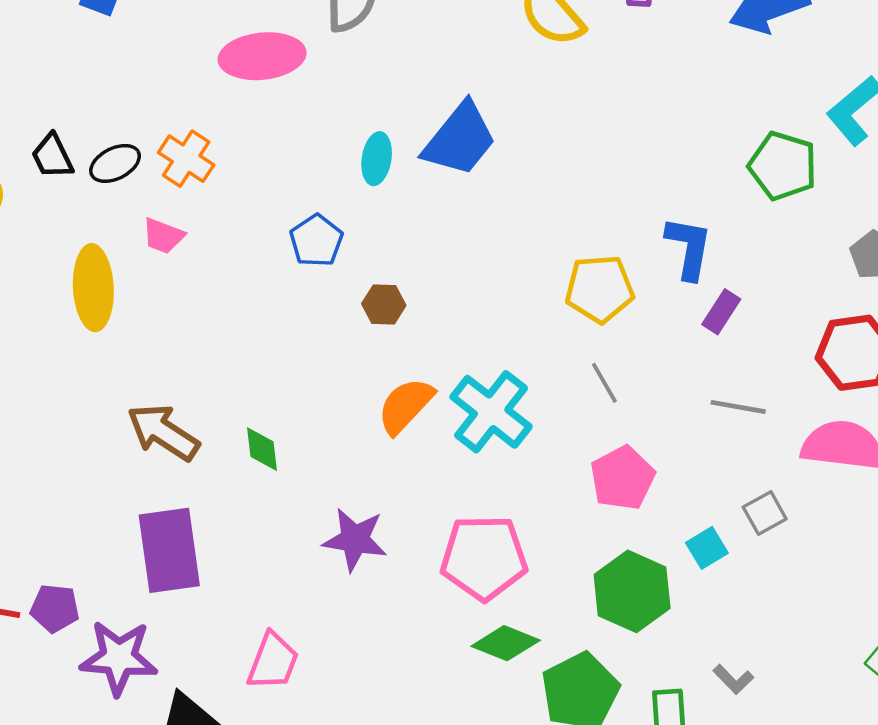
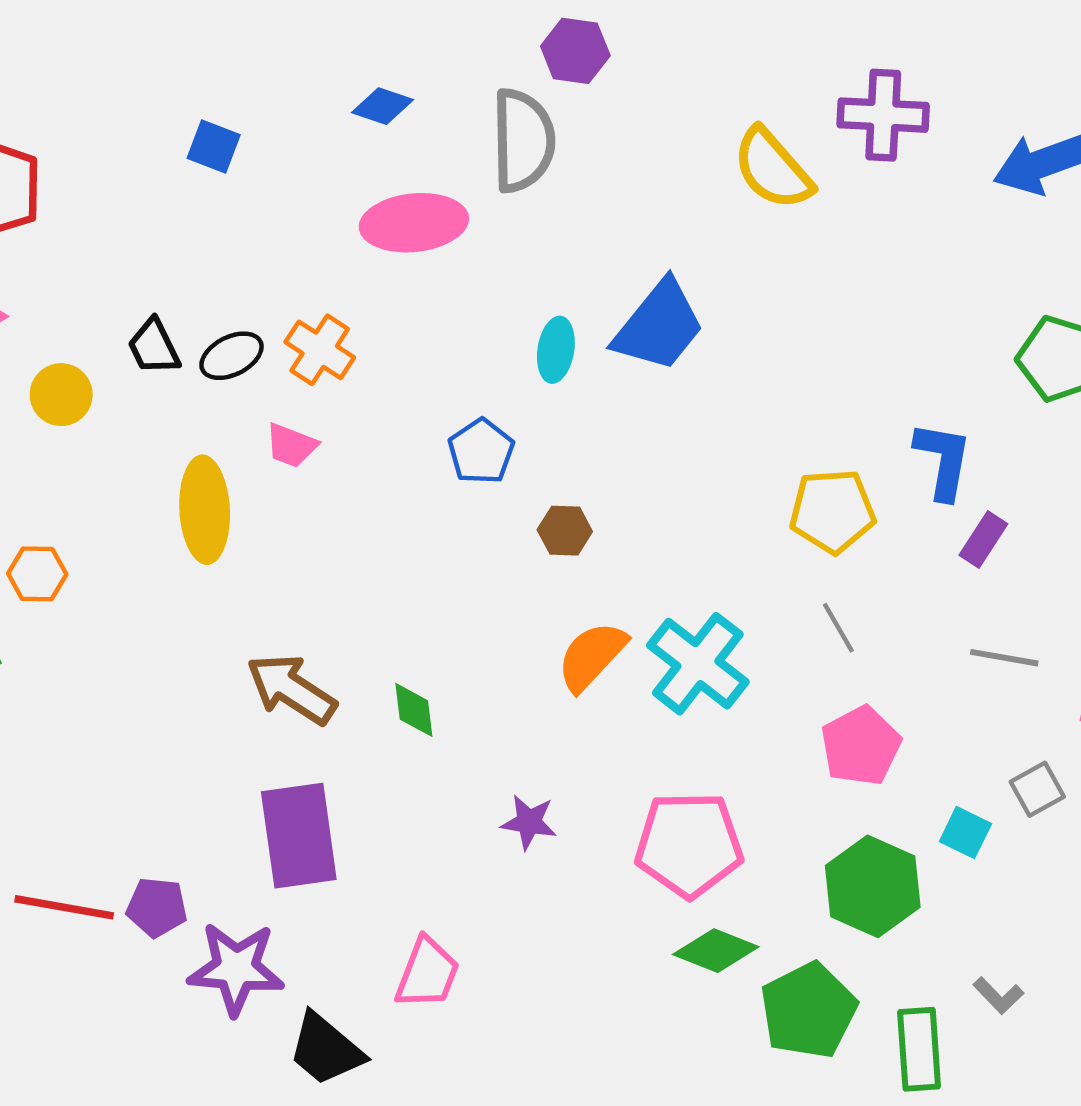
purple star: (355, 540) -> (529, 822), size x0.7
cyan square: (707, 548) -> (965, 833), turned -33

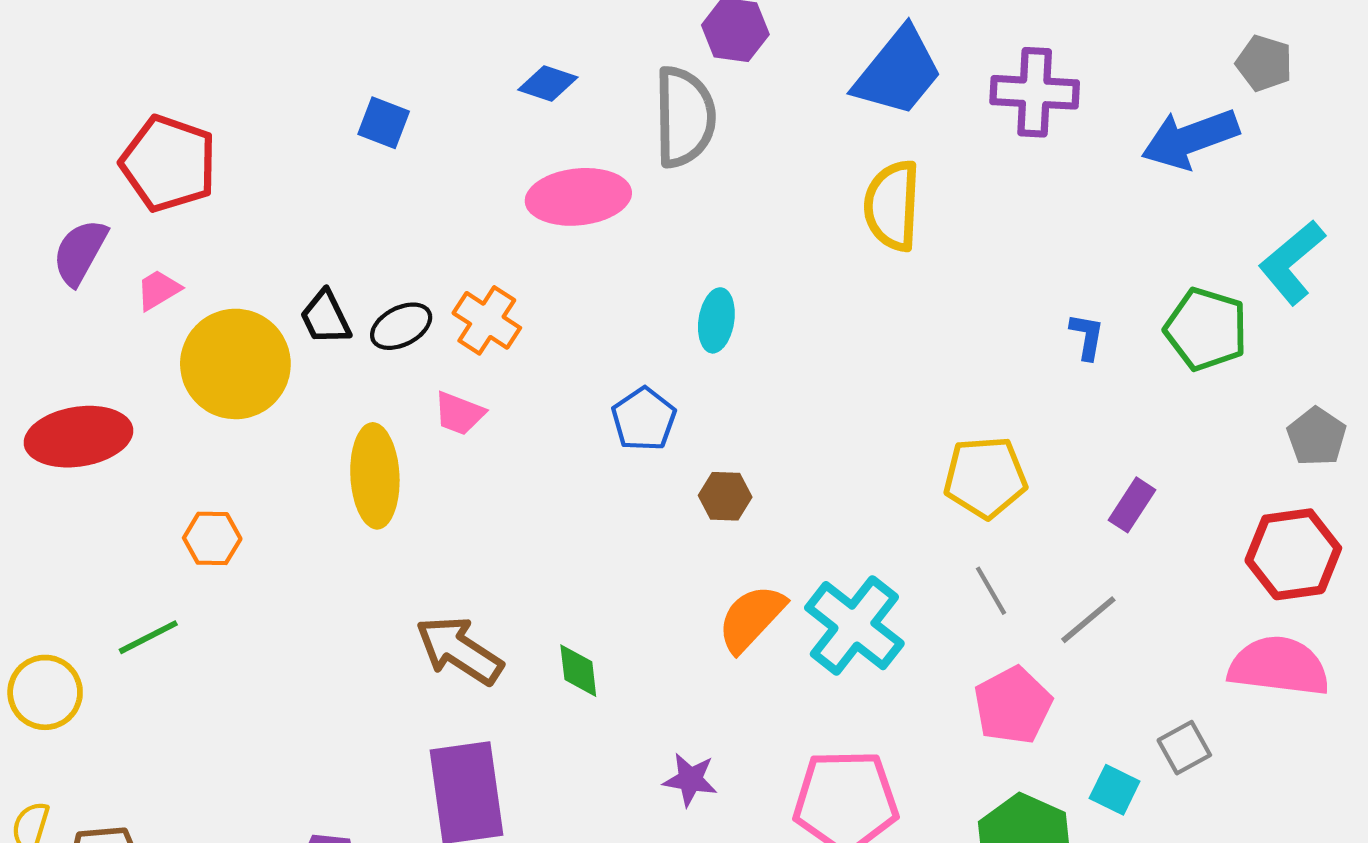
yellow semicircle: (773, 169) -> (892, 206), moved, turned 44
blue trapezoid: (659, 326) -> (898, 72), moved
yellow circle: (61, 395) -> (235, 364), size x1.8
blue L-shape: (943, 460) -> (1087, 336), moved, size x0.6
gray line: (1004, 658) -> (1088, 620), moved, turned -50

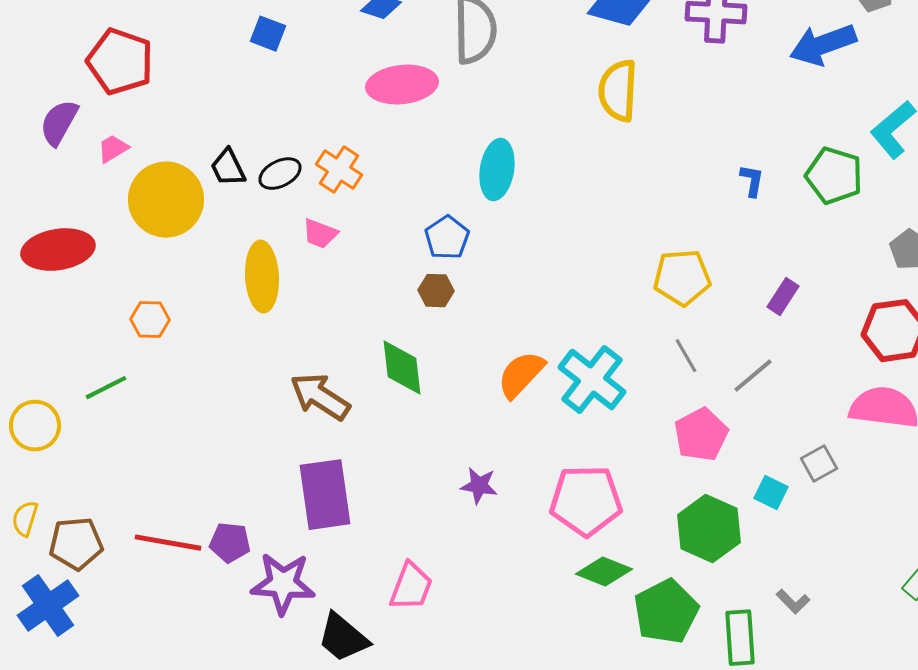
cyan ellipse: (716, 320) -> (497, 170), size x1.4
brown hexagon: (725, 496) -> (436, 291), moved
green diamond: (578, 671) -> (402, 368), moved, size x1.5

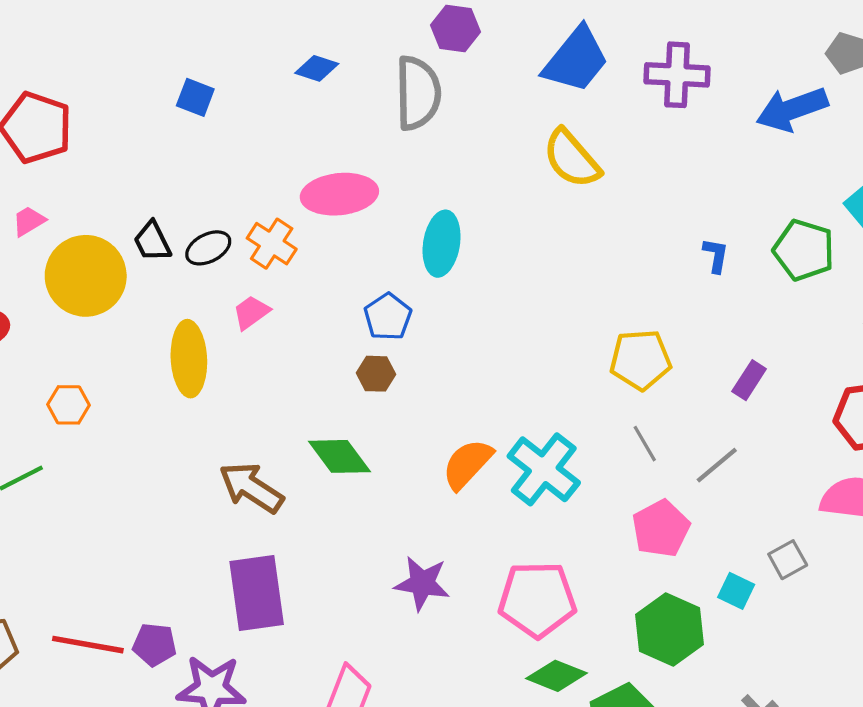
pink ellipse: (402, 85) -> (339, 194), moved
yellow semicircle: (618, 91) -> (572, 159), turned -44
pink trapezoid: (320, 234) -> (251, 312), turned 123
green diamond: (402, 368) -> (339, 456), turned -30
purple star: (479, 486) -> (422, 583), size x1.4

